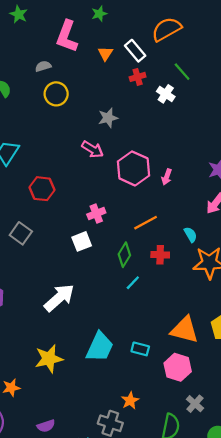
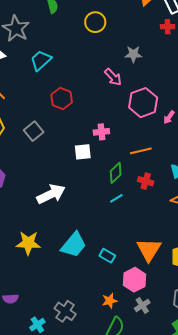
orange triangle: (185, 330) -> (149, 250), turned 32
orange star: (130, 401) -> (110, 301), moved
gray cross: (195, 404) -> (142, 305), moved

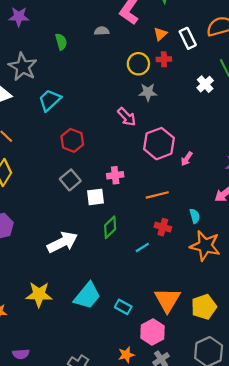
yellow circle: (95, 22) -> (138, 64), moved
red cross: (168, 27) -> (164, 59), moved
gray square: (34, 131) -> (70, 180), moved
green diamond: (116, 173) -> (110, 227), moved
cyan line: (116, 198) -> (142, 247), moved

